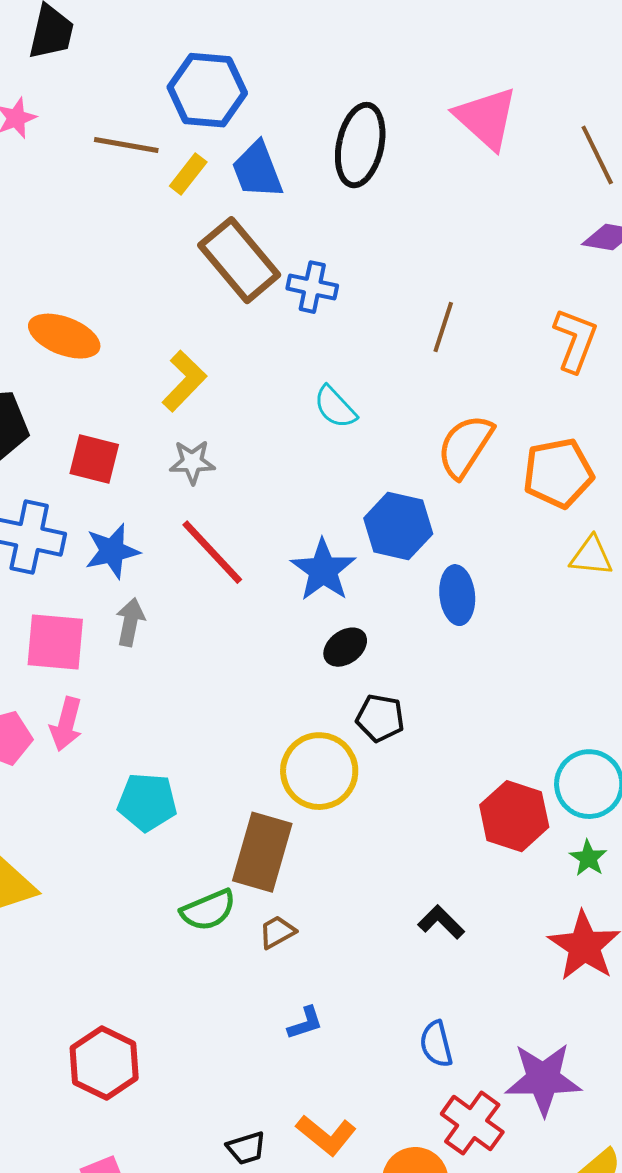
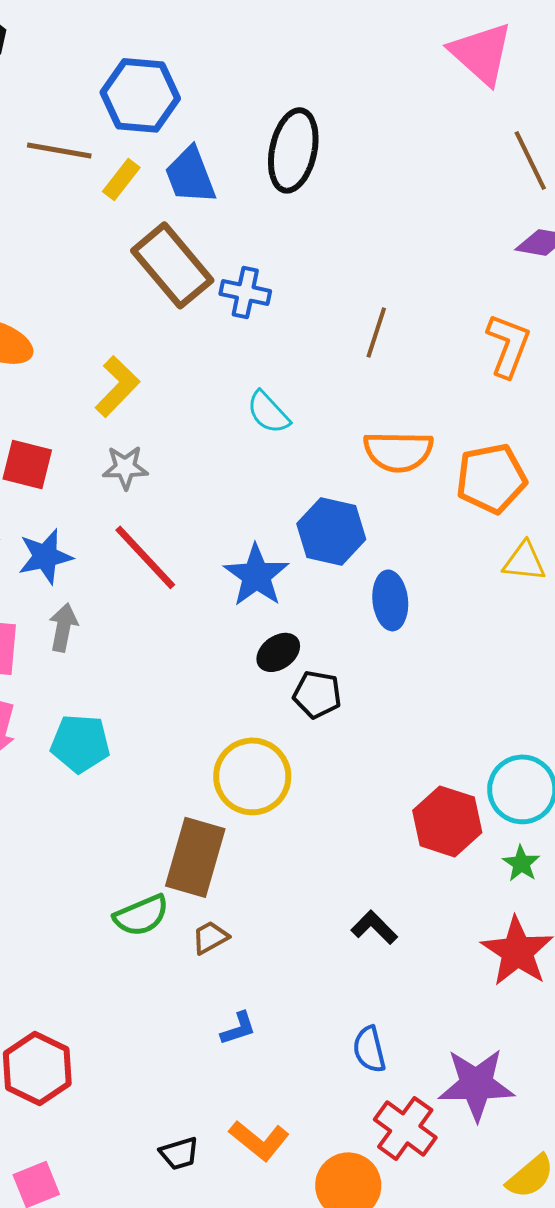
pink triangle: (486, 118) -> (481, 53), moved
orange semicircle: (465, 446) -> (398, 451), turned -122
black pentagon: (380, 718) -> (317, 694), moved
cyan pentagon: (147, 802) -> (80, 743), moved

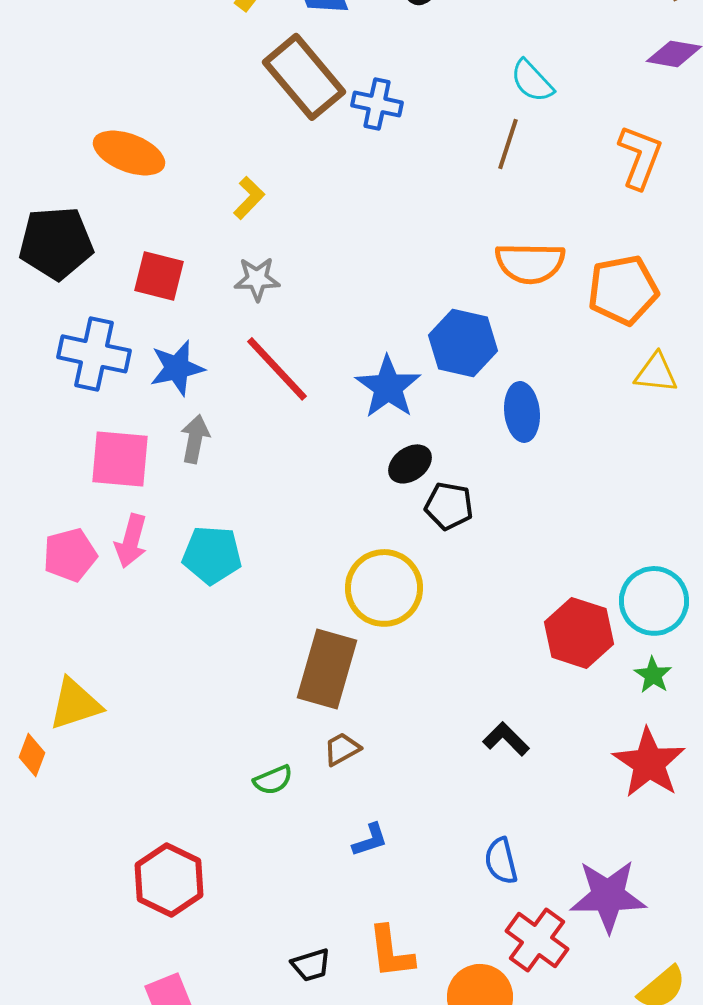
yellow L-shape: (117, 386) -> (249, 198), size x0.7
cyan semicircle: (268, 412) -> (532, 81), moved
green semicircle: (141, 915) -> (273, 780), moved, size x0.7
orange L-shape: (259, 1140) -> (391, 952), turned 44

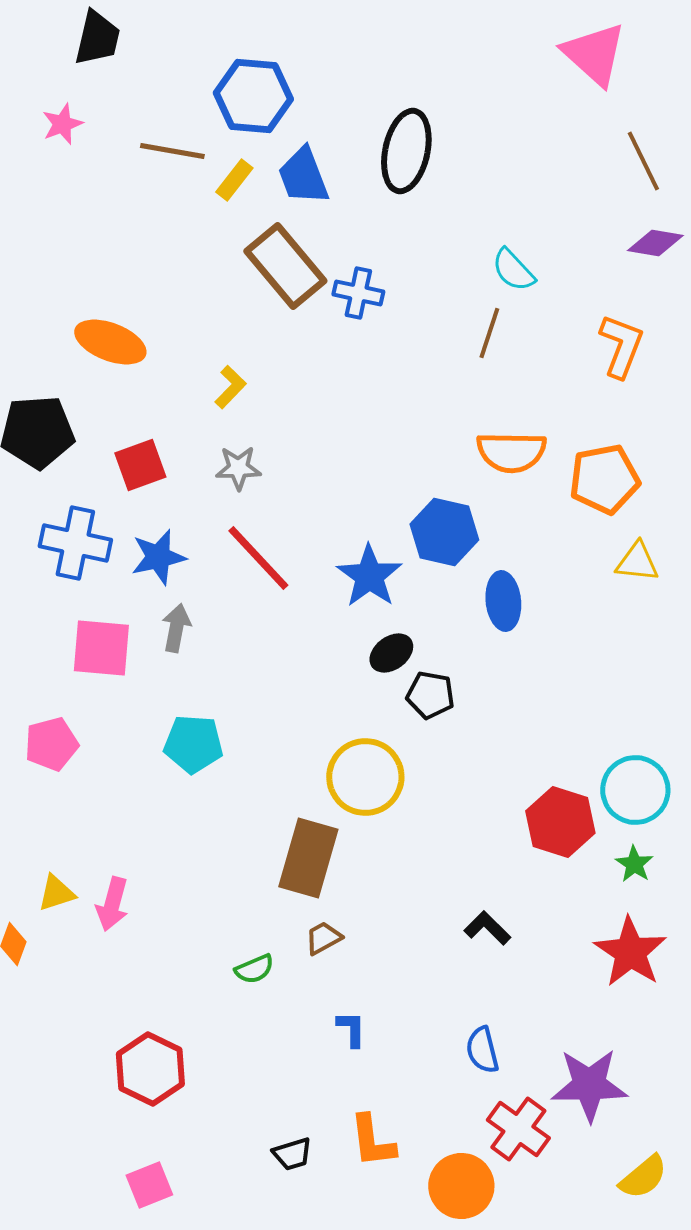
red square: (159, 276) -> (140, 465), turned -34
pink arrow: (131, 541) -> (112, 904), moved
yellow triangle: (75, 704) -> (56, 893), size x0.7
blue L-shape: (370, 840) -> (351, 1029), turned -72

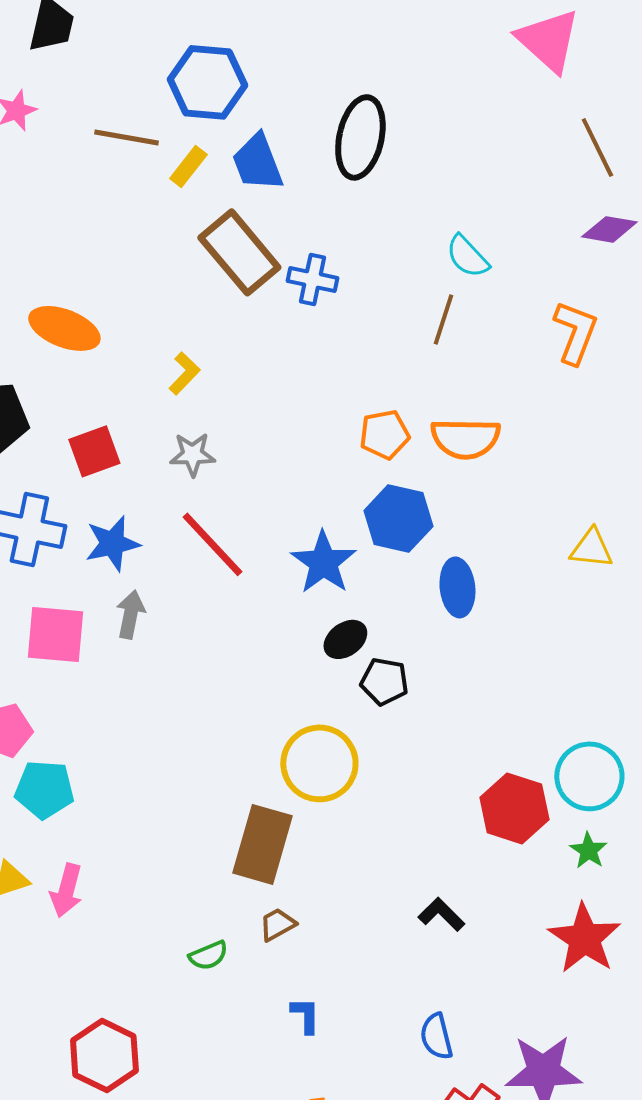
orange pentagon: (604, 479) -> (384, 434), moved, size x0.7
cyan pentagon: (193, 744) -> (44, 789), moved

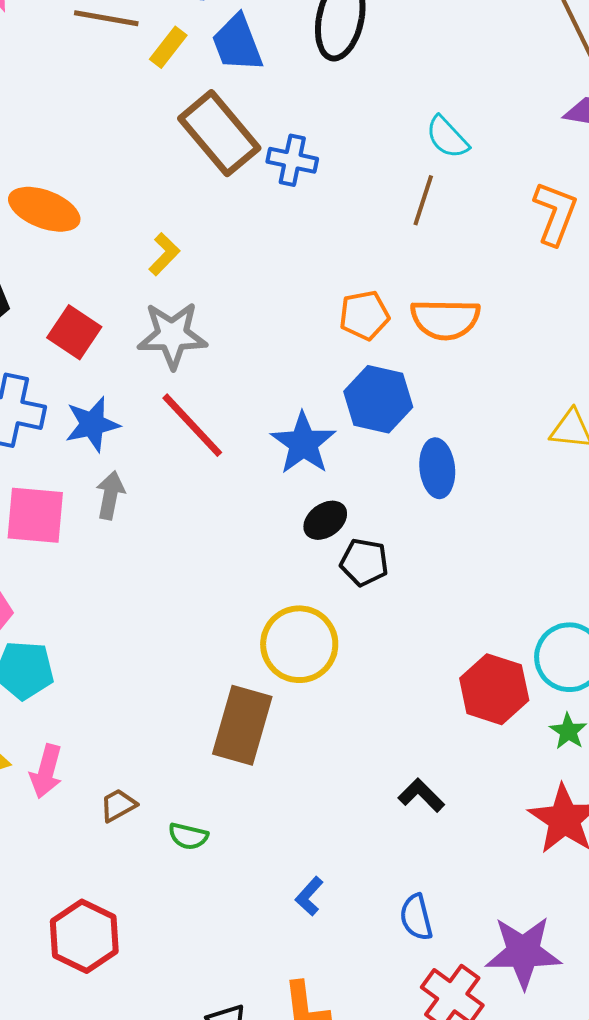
red square: (94, 451) -> (74, 332), turned -36
gray star: (192, 454) -> (172, 335), size x1.5
brown trapezoid: (277, 924) -> (118, 805), moved
green semicircle: (208, 955) -> (188, 836), turned 36
blue L-shape: (305, 1015) -> (309, 896), moved, turned -138

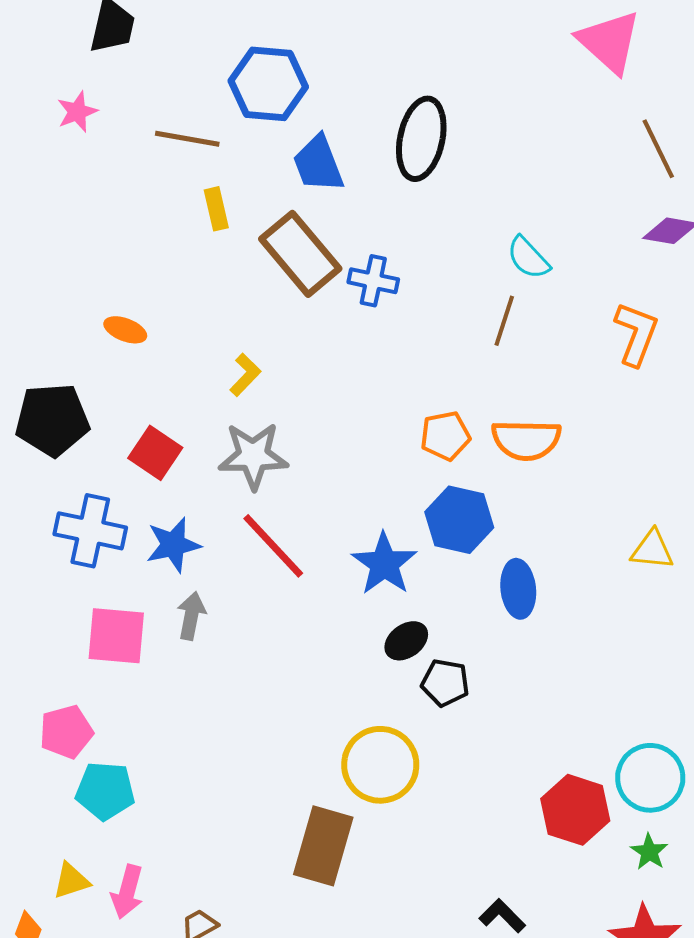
yellow rectangle: (168, 47) -> (216, 209), moved, turned -51
orange ellipse: (44, 209) -> (125, 330), size x0.6

